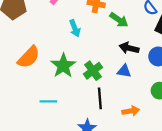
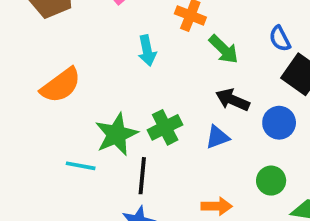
green star: (63, 66) -> (116, 134), moved
blue triangle: (124, 71) -> (217, 137), turned -40
black line: (100, 98) -> (142, 176), moved

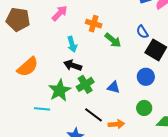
black arrow: (233, 100) -> (73, 65), moved
blue triangle: (217, 137) -> (114, 87), turned 40
black line: (142, 176) -> (94, 115), moved, turned -54

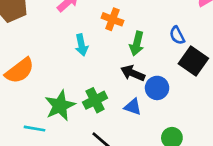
green arrow: (113, 40) -> (137, 44), turned 60
black arrow: (73, 65) -> (133, 73), moved
blue circle: (146, 77) -> (157, 88), moved

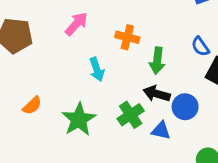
orange semicircle: (20, 71) -> (32, 106), size x0.6
green cross: (95, 100) -> (131, 115), moved
green star: (60, 106) -> (79, 119), moved

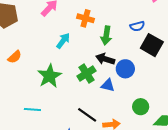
blue semicircle: (200, 47) -> (137, 26), turned -72
cyan arrow: (97, 69) -> (63, 41), turned -126
orange semicircle: (32, 106) -> (15, 57), moved

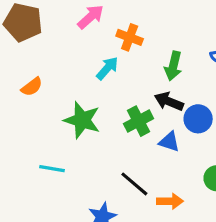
orange cross: (85, 18) -> (130, 37), moved
green star: (49, 76) -> (82, 120), turned -30

